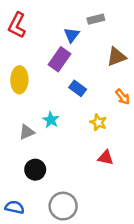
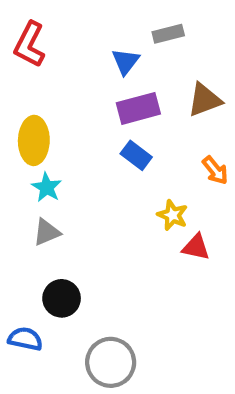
purple rectangle: (59, 59) -> (138, 108), moved, turned 40
cyan star: (51, 120) -> (47, 187), moved
red triangle: (106, 158) -> (196, 247), moved
blue semicircle: (15, 207) -> (25, 339), moved

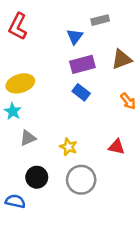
yellow ellipse: (34, 140) -> (20, 83), turned 72
cyan star: (47, 187) -> (13, 111), moved
yellow star: (173, 215) -> (68, 147), moved
gray circle: (111, 362) -> (81, 180), moved

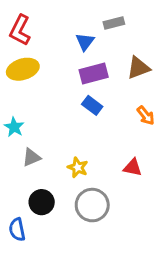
yellow ellipse: (20, 83) -> (23, 69), moved
blue semicircle: (15, 201) -> (17, 230), turned -114

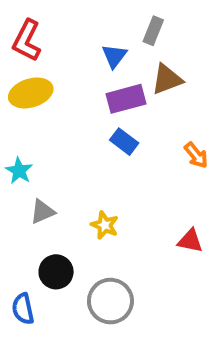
gray rectangle: (114, 23) -> (153, 31), turned -54
brown triangle: (138, 68) -> (167, 79), moved
red triangle: (133, 167) -> (190, 241), moved
gray circle: (92, 205) -> (110, 301), moved

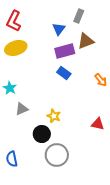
black circle: (56, 272) -> (42, 134), moved

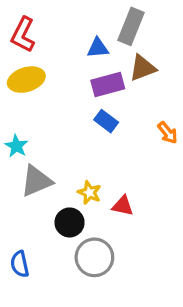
gray rectangle: (79, 16) -> (131, 26), size x1.5
blue triangle: (59, 29) -> (98, 48), turned 48
gray triangle: (22, 109) -> (36, 181), size x1.5
red triangle: (98, 124) -> (123, 206), moved

